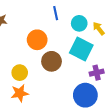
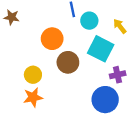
cyan circle: (79, 23) -> (89, 21), moved

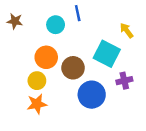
cyan circle: (89, 21) -> (56, 25), moved
orange circle: (52, 39) -> (46, 57), moved
blue circle: (105, 100) -> (92, 95), moved

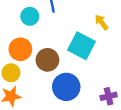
purple cross: (124, 81) -> (109, 96), moved

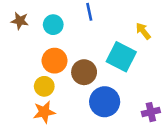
cyan circle: (30, 16) -> (53, 25), moved

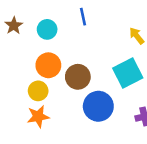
brown star: (20, 21) -> (14, 26), turned 30
cyan square: (121, 57) -> (128, 73), moved, turned 36

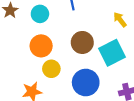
brown circle: (78, 77) -> (82, 42), moved
yellow circle: (38, 91) -> (51, 69), moved

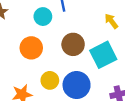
cyan circle: (40, 14) -> (43, 17), moved
yellow circle: (51, 69) -> (50, 80), moved

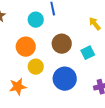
cyan square: (103, 55) -> (88, 53), size x0.6
yellow circle: (50, 80) -> (36, 67), moved

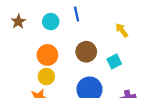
cyan circle: (36, 20) -> (51, 22), moved
yellow circle: (36, 67) -> (46, 77), moved

